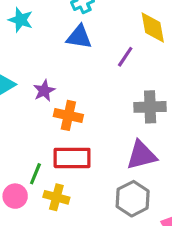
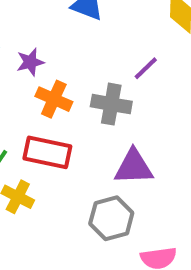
purple line: (125, 57) -> (146, 68), moved
gray cross: (150, 107) -> (111, 104), moved

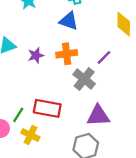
orange cross: (54, 99) -> (67, 54), moved, turned -30
gray cross: (111, 104) -> (84, 79), turned 30

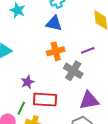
purple star: (36, 55) -> (28, 82), moved
purple line: (104, 57) -> (88, 50), turned 32

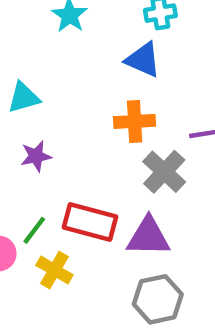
purple star: (28, 82) -> (36, 156), moved
purple triangle: (89, 100) -> (148, 237), moved

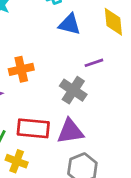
blue triangle: (143, 60) -> (69, 24), moved
orange cross: (135, 121) -> (21, 69), moved

